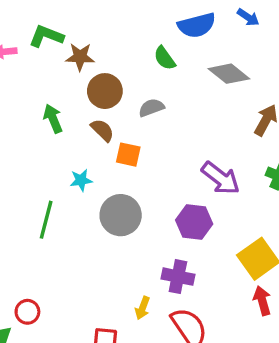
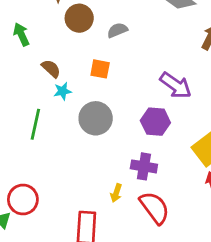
green arrow: (53, 119) -> (21, 34), moved
brown semicircle: (102, 130) -> (51, 68), moved
red circle: (27, 312) -> (23, 199), size x1.5

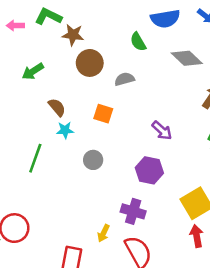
green arrow: (21, 34) -> (33, 71), turned -105
purple arrow: (176, 85) -> (162, 131), moved, size x0.7
gray circle: (96, 118) -> (93, 160), size x0.6

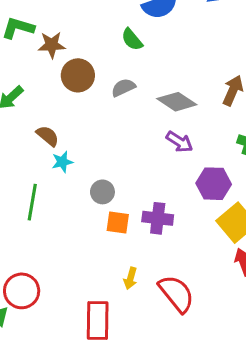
gray diamond: (187, 58) -> (177, 102), moved
orange square: (103, 114) -> (118, 222), moved
purple hexagon: (149, 170) -> (214, 184), moved
purple cross: (133, 211) -> (158, 218), moved

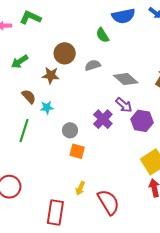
brown star: (52, 45) -> (51, 75), moved
brown semicircle: (48, 136) -> (29, 97), moved
purple hexagon: (214, 184) -> (142, 121), moved
purple cross: (158, 218) -> (103, 119), moved, turned 30

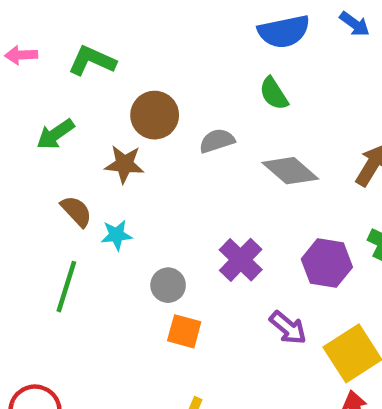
green L-shape: (30, 18) -> (92, 61), moved
green semicircle: (103, 35) -> (274, 94), moved
purple arrow: (124, 105) -> (288, 328), moved

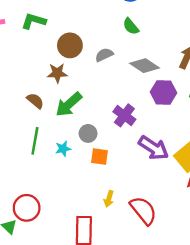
green arrow: (55, 134) -> (69, 104), moved, size x1.4
cyan star: (117, 235) -> (63, 149), moved
purple hexagon: (327, 263) -> (163, 92), moved
purple arrow: (288, 328) -> (154, 148), size x1.5

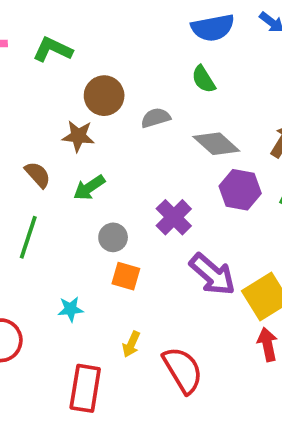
green arrow: (69, 104) -> (89, 188), size x0.7
cyan star: (63, 149) -> (71, 309), moved

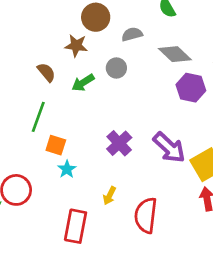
purple cross: (174, 217) -> (119, 143), moved
gray circle: (113, 237) -> (116, 68), moved
orange square: (126, 276) -> (56, 145), moved
cyan star: (71, 309) -> (67, 169), turned -30
red semicircle: (183, 370) -> (146, 215), turned -144

